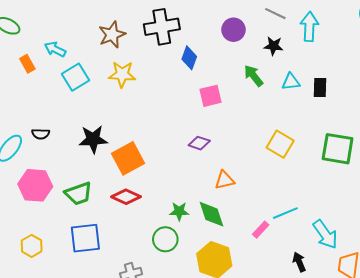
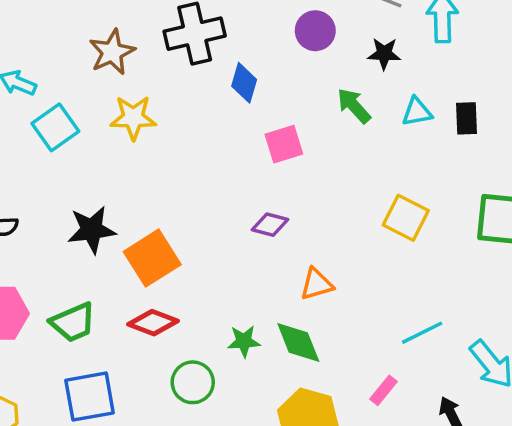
pink rectangle: (261, 230) -> (383, 390), moved
green circle: (165, 239) -> (193, 382), moved

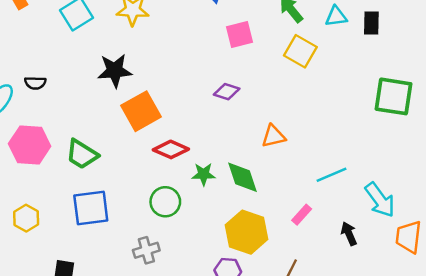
yellow square: (406, 218) -> (300, 51), moved
black star: (92, 230) -> (115, 71), moved
orange triangle: (316, 284) -> (274, 136), moved
green trapezoid: (73, 322) -> (82, 154), turned 52
red diamond: (153, 323) -> (171, 149), moved

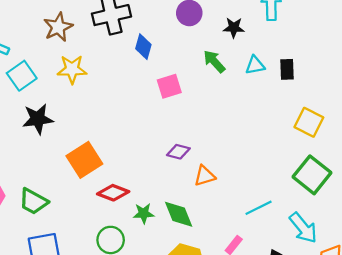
yellow square: (300, 51) -> (309, 122), moved
black star: (115, 71) -> (38, 119), moved
purple diamond: (227, 92) -> (178, 152), moved
green square: (394, 96) -> (312, 175), moved, turned 33

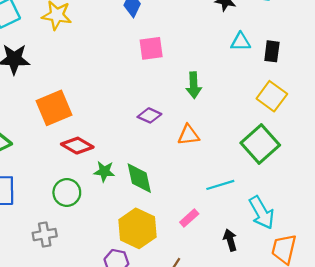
green arrow: (214, 61) -> (194, 85), moved, turned -150
yellow square: (309, 122) -> (272, 96), moved
green square: (312, 175) -> (260, 144), moved
orange triangle: (205, 176) -> (188, 135), moved

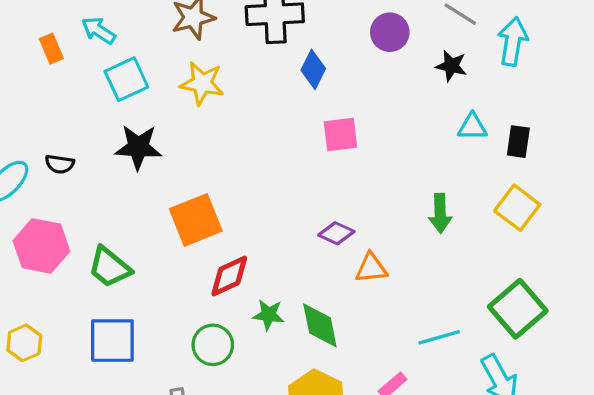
green arrow: (194, 85) -> (440, 213), moved
orange triangle: (188, 135) -> (371, 268), moved
green square: (260, 144) -> (518, 309), moved
red diamond: (77, 146) -> (229, 276), turned -56

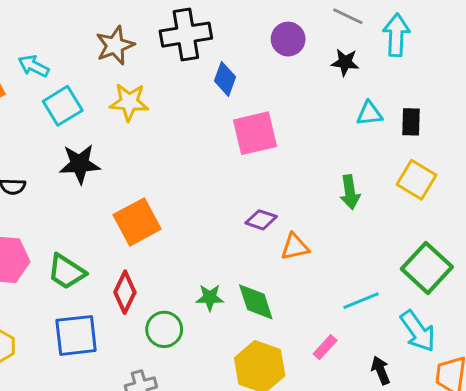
pink square: (340, 134) -> (255, 133), size x1.4
red diamond: (229, 276) -> (125, 292), moved, turned -33

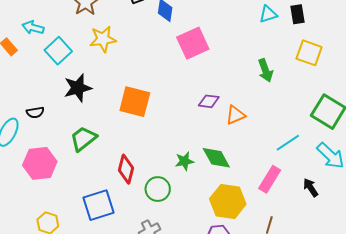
orange square: (137, 222) -> (135, 102), moved, turned -36
green trapezoid: (66, 272) -> (83, 139), moved, turned 120
pink rectangle: (325, 347) -> (270, 179), size x1.5

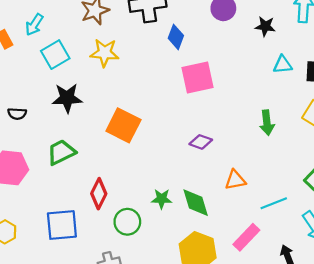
cyan arrow: (33, 28) -> (34, 25), turned -85
orange triangle: (235, 115) -> (235, 180), moved

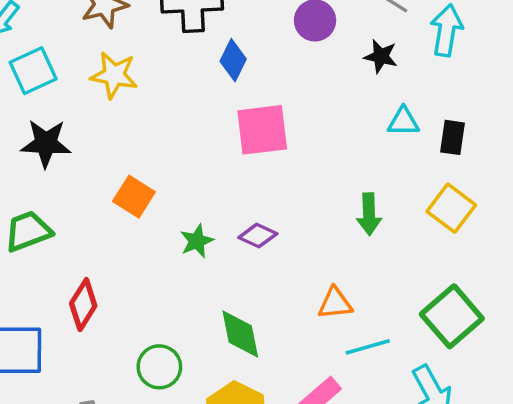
orange square: (123, 125) -> (134, 197), size x0.7
orange triangle: (235, 180) -> (335, 303), moved
green star: (162, 199) -> (197, 241), moved, turned -30
green circle: (127, 222) -> (159, 367), moved

